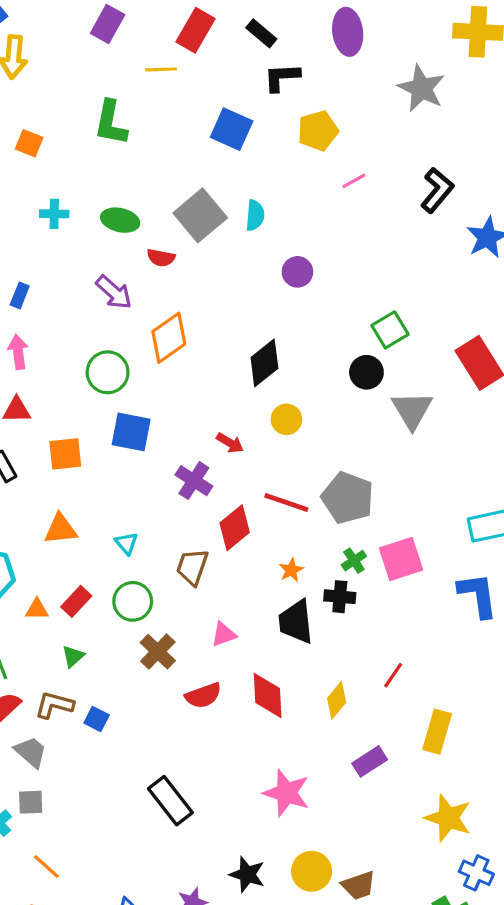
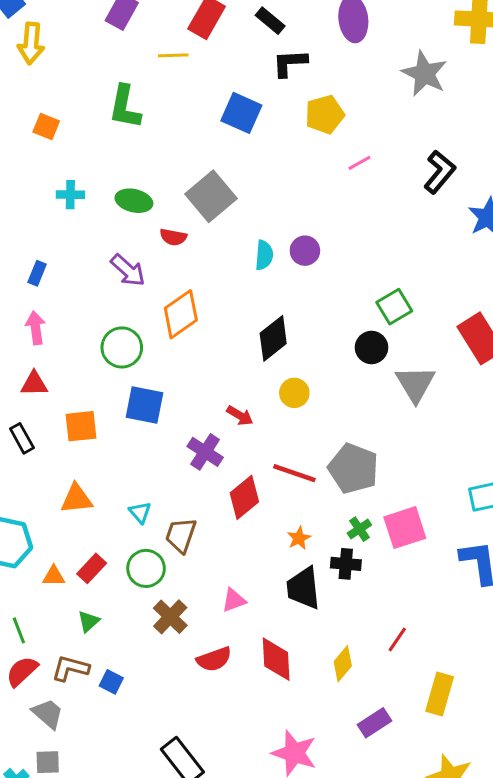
cyan semicircle: (255, 215) -> (264, 255), moved
brown trapezoid: (192, 567) -> (181, 535), moved

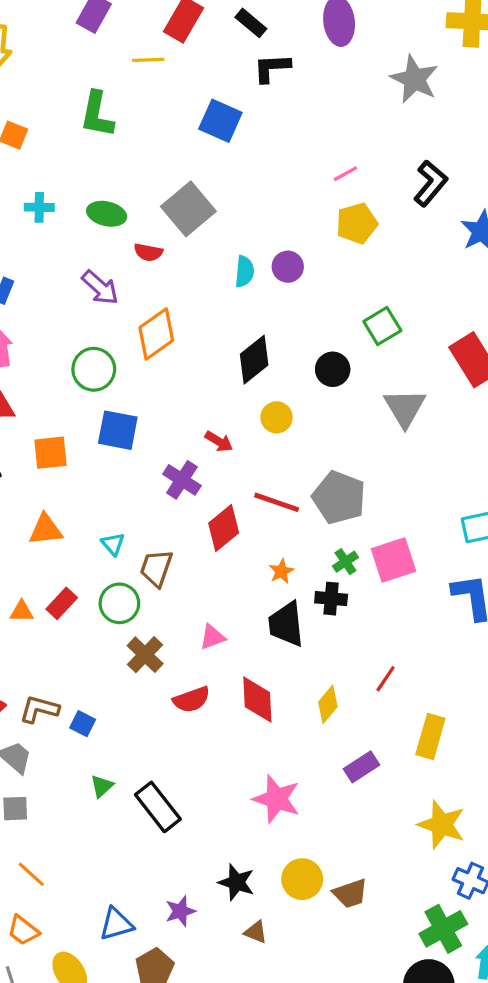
yellow pentagon: (325, 114) -> (357, 223), moved
black circle: (372, 347) -> (333, 369), moved
green triangle: (89, 621) -> (102, 786), moved

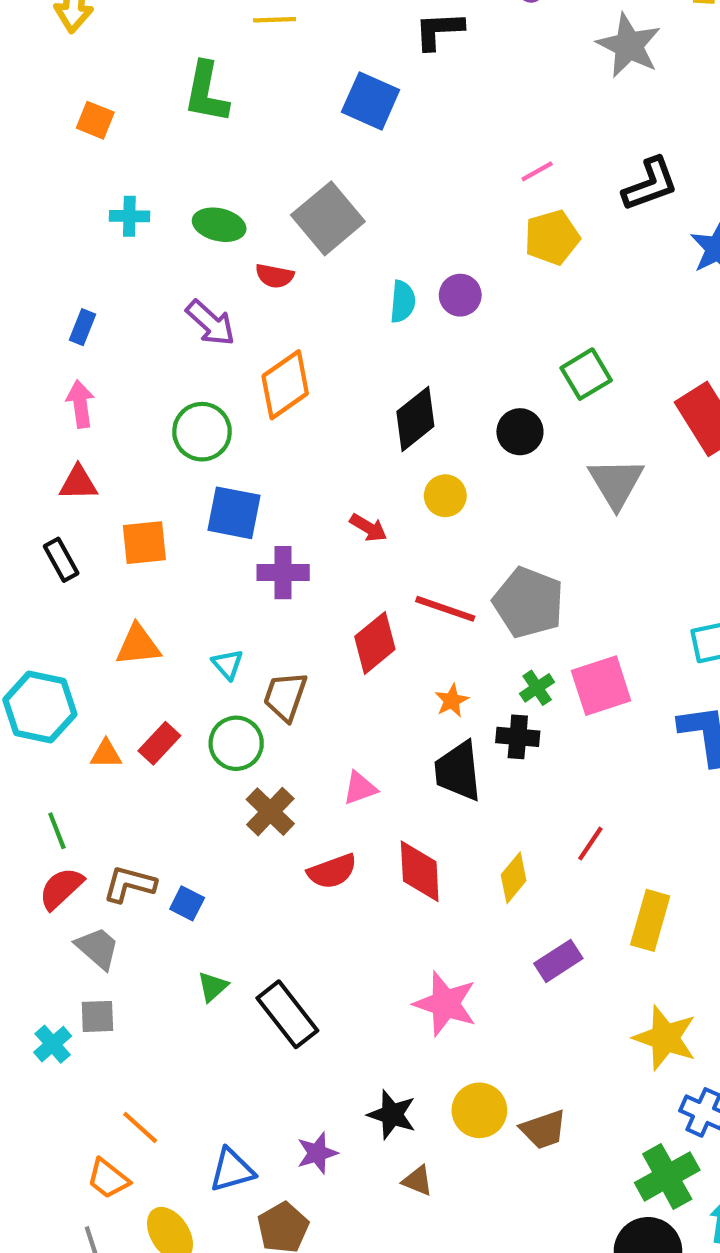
black L-shape: (430, 183) -> (650, 184), turned 30
purple cross: (182, 480) -> (283, 573), moved, turned -33
orange line: (31, 874) -> (140, 1127), moved

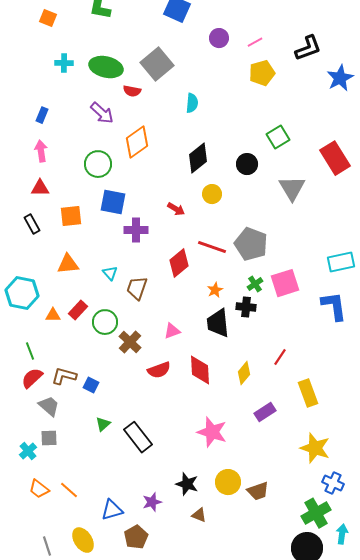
green ellipse: (219, 225) -> (106, 67), size x1.4
purple circle: (460, 295) -> (219, 38), moved
green circle: (236, 743) -> (105, 322), moved
yellow rectangle: (650, 920) -> (308, 393), turned -36
orange trapezoid: (108, 1179) -> (39, 489), moved

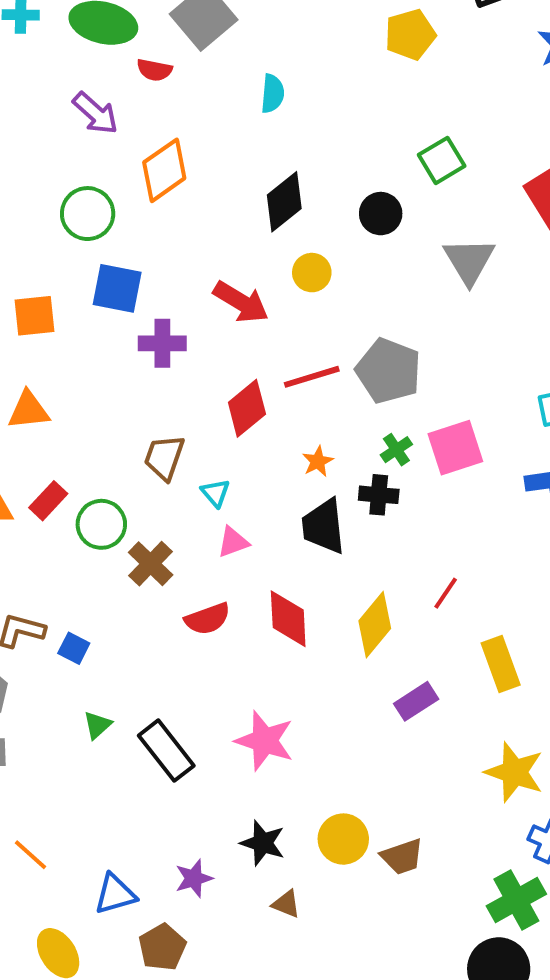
red arrow: (176, 209) -> (241, 302), size x1.6
red line: (212, 247) -> (312, 377), turned -36
cyan triangle: (110, 273) -> (215, 493), moved
yellow diamond: (244, 373) -> (375, 625), size x1.4
pink star: (212, 432) -> (265, 741), moved

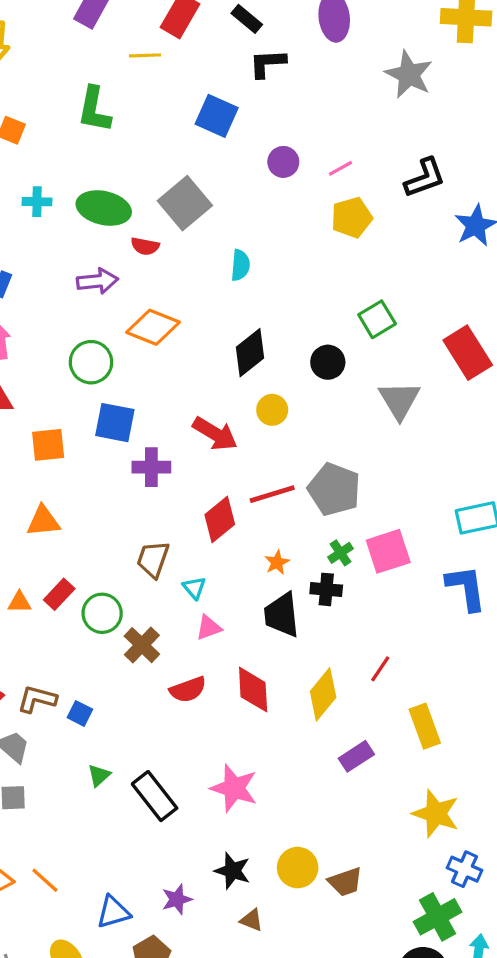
purple arrow: (95, 113) -> (97, 281), turned -48
orange diamond: (164, 170) -> (153, 327), turned 57

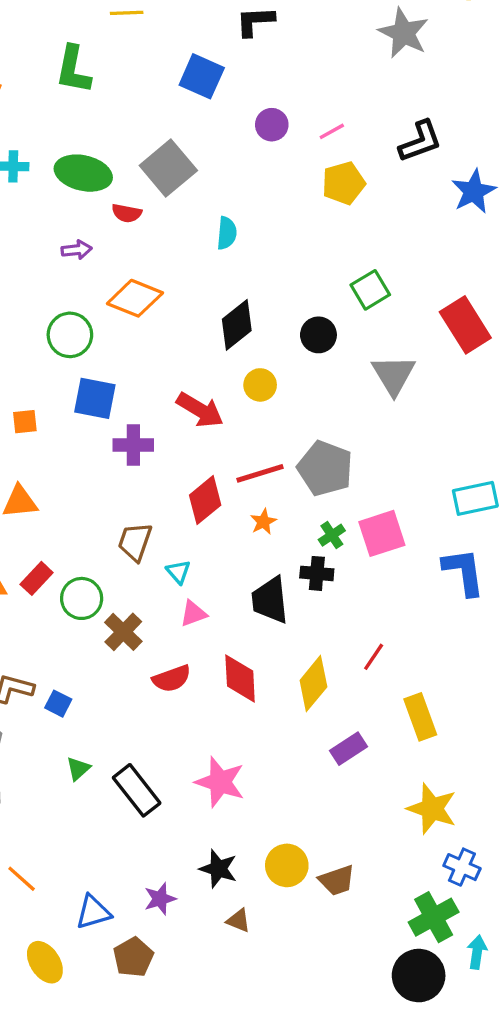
purple arrow: (97, 281) -> (77, 250), size x0.7
orange square: (48, 445) -> (25, 422), size x0.7
orange star: (277, 562) -> (263, 522), moved

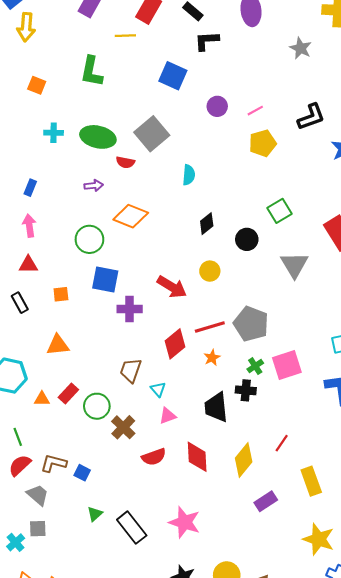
gray star: (404, 33) -> (301, 48), size x0.7
black diamond: (237, 325) -> (207, 224), moved, size x0.7

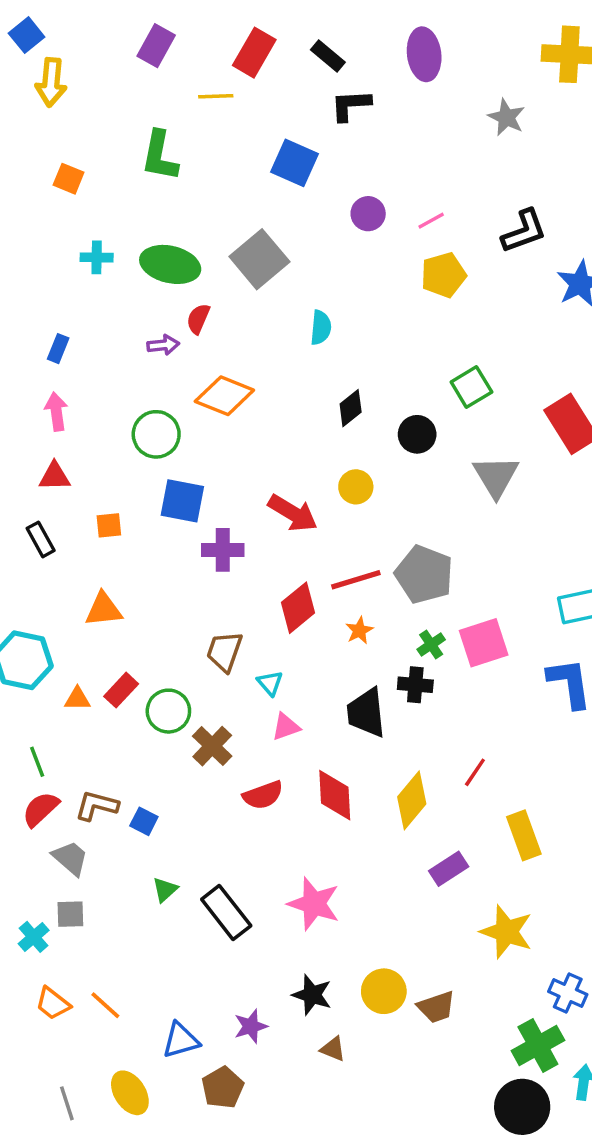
red semicircle: (125, 162) -> (198, 319), moved, turned 102
yellow star: (319, 539) -> (506, 932), moved

